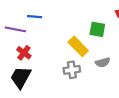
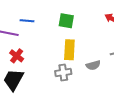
green square: (97, 29) -> (66, 21), moved
yellow rectangle: (78, 46) -> (69, 50), turned 48

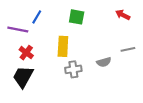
blue line: (27, 21) -> (37, 17), turned -64
yellow rectangle: (69, 50) -> (63, 46), moved

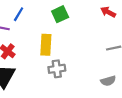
green square: (77, 17) -> (60, 14), turned -35
gray semicircle: (104, 62) -> (108, 81), moved

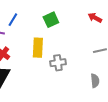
gray cross: (57, 69) -> (58, 63), moved
gray semicircle: (108, 81) -> (95, 81), turned -80

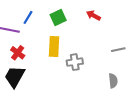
red arrow: (95, 18) -> (93, 15), moved
green square: (51, 20) -> (58, 17), moved

